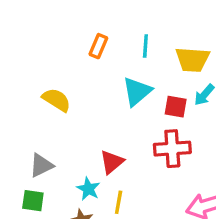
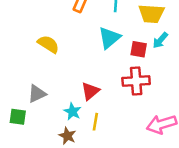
green square: (33, 201) -> (18, 117), moved

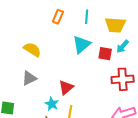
red cross: (136, 81) -> (123, 79), moved
gray triangle: (37, 94) -> (29, 78), moved

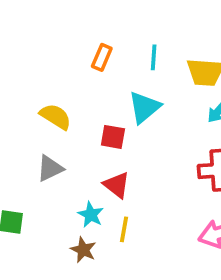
red square: (105, 54) -> (113, 137), moved
red triangle: (66, 87) -> (117, 185), turned -42

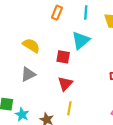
red triangle: (117, 185) -> (65, 84), turned 35
cyan star: (91, 215) -> (22, 114), moved

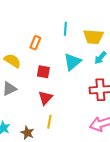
orange rectangle: (57, 13) -> (35, 43), moved
cyan triangle: (81, 40) -> (72, 62), moved

